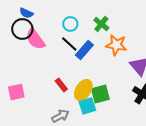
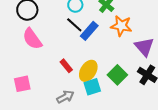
pink semicircle: (35, 39) -> (32, 39), moved
pink square: (16, 92) -> (22, 84), moved
green square: (100, 94) -> (117, 75), moved, turned -30

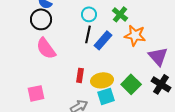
black line: (74, 25) -> (88, 34), turned 60
red rectangle: (66, 66) -> (80, 75), turned 48
yellow ellipse: (88, 71) -> (102, 80), turned 50

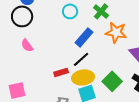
black line: (88, 34) -> (81, 59), moved, turned 36
pink semicircle: (46, 48) -> (27, 45), size x0.6
red rectangle: (80, 75) -> (61, 72), turned 64

